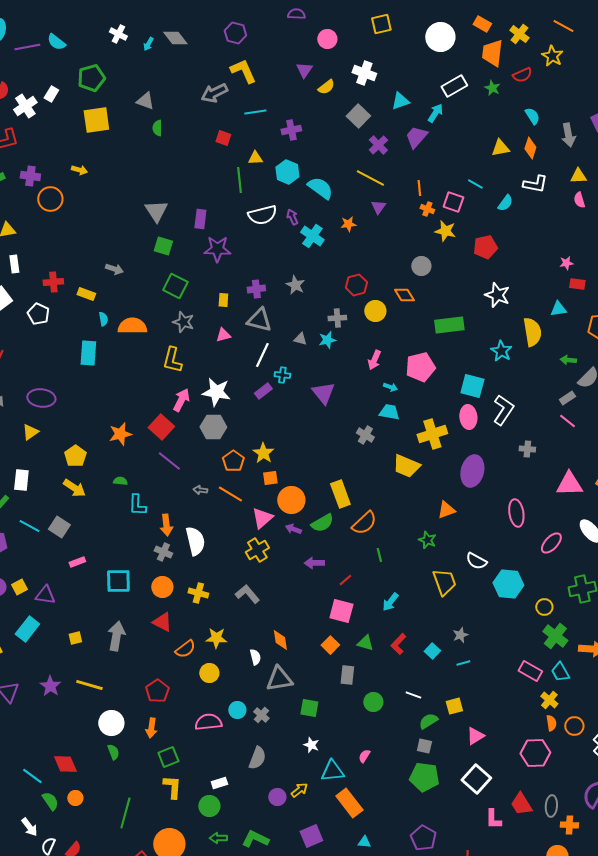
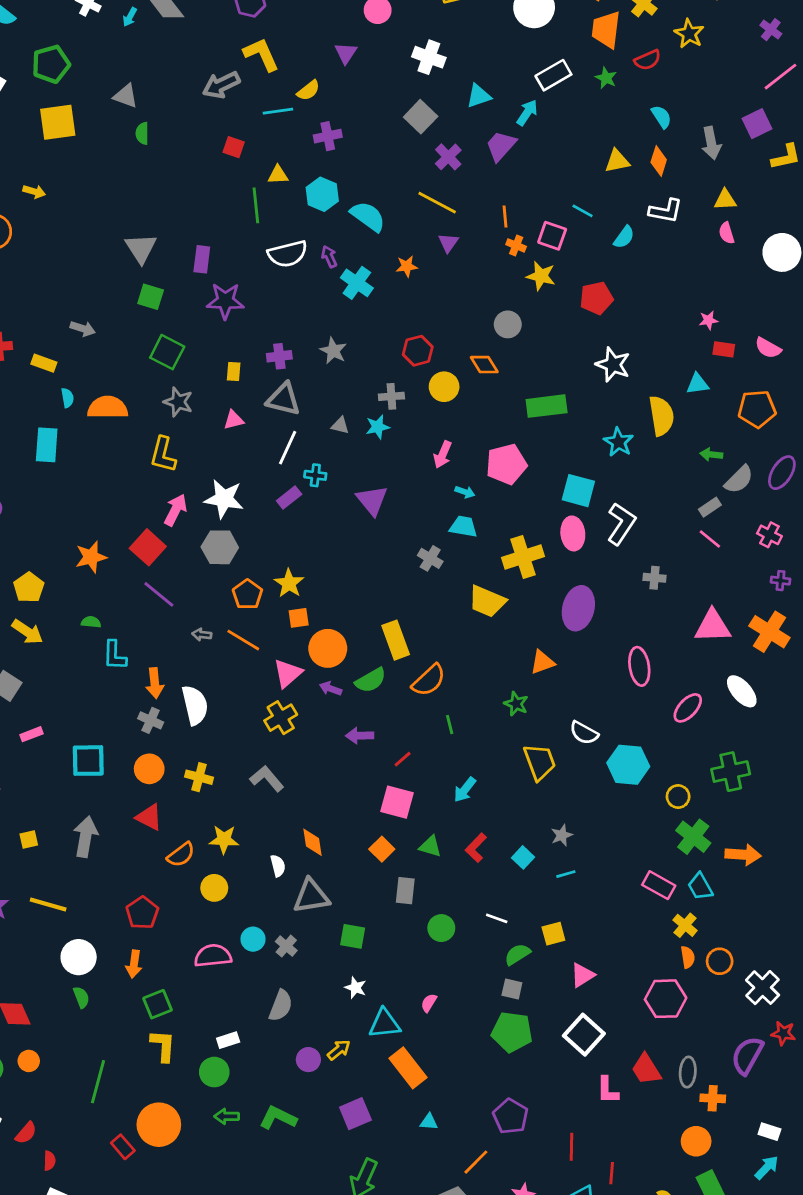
yellow semicircle: (326, 87) -> (308, 90), moved

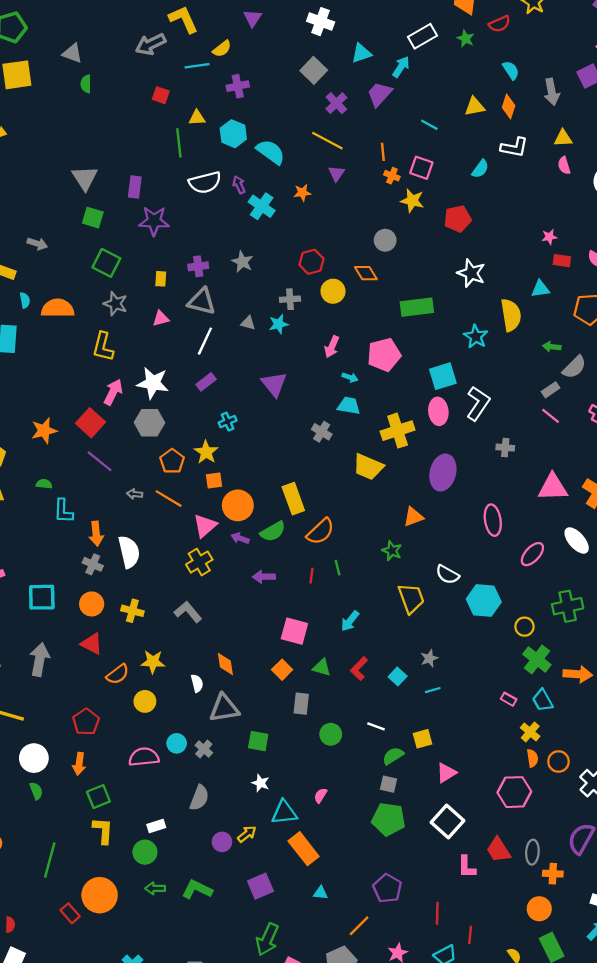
cyan line: (583, 211) -> (429, 125), moved
cyan cross: (315, 475) -> (228, 422), moved, turned -30
cyan square: (578, 491) -> (443, 376), turned -32
red line: (403, 759) -> (311, 576), moved, turned -42
pink rectangle: (659, 885) -> (509, 699), size x0.6

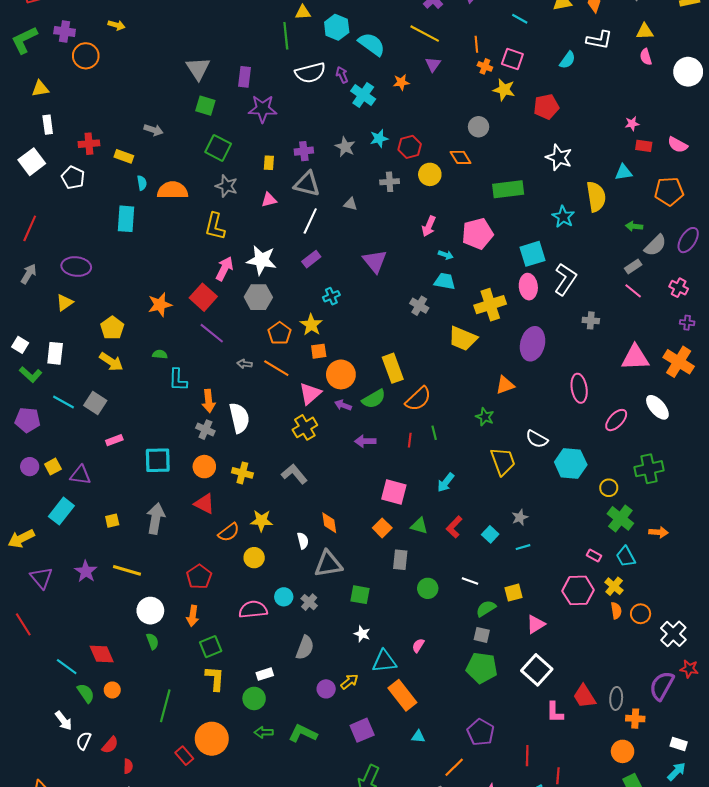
cyan star: (279, 324) -> (379, 138), moved
orange arrow: (578, 674) -> (659, 532), size x0.7
pink hexagon: (514, 792) -> (578, 590), moved

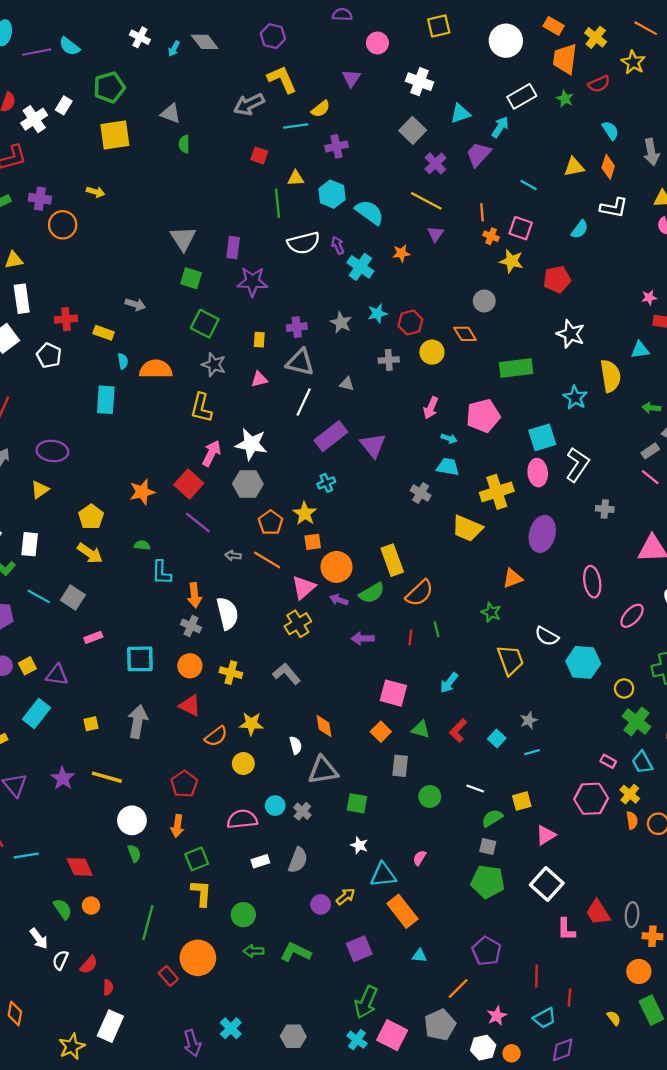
white rectangle: (48, 125) -> (22, 299), size x1.4
purple rectangle: (311, 259) -> (331, 436), moved, size x1.6
cyan line: (67, 667) -> (26, 856), moved, turned -45
white rectangle: (265, 674) -> (260, 861), moved

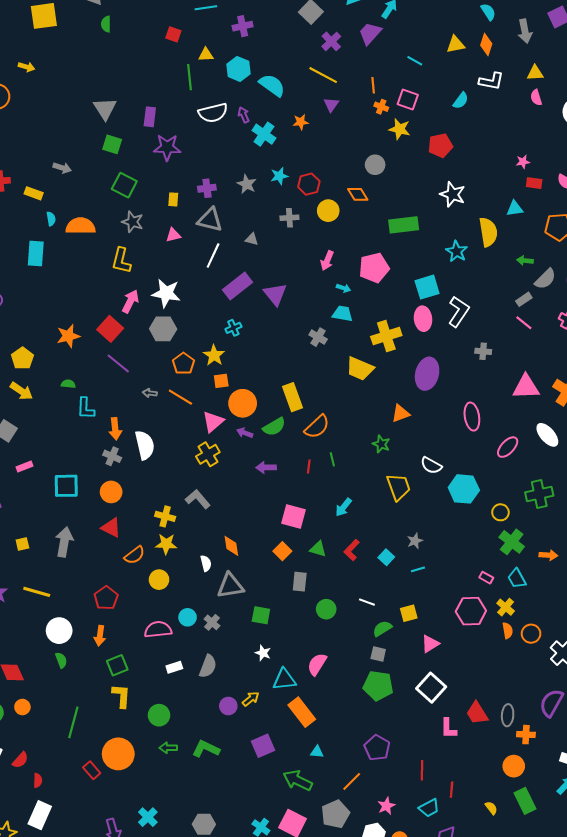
yellow cross: (231, 673) -> (165, 516), moved
pink semicircle: (419, 858) -> (317, 664), size x1.6
green arrow: (366, 1002) -> (298, 780), moved, turned 92

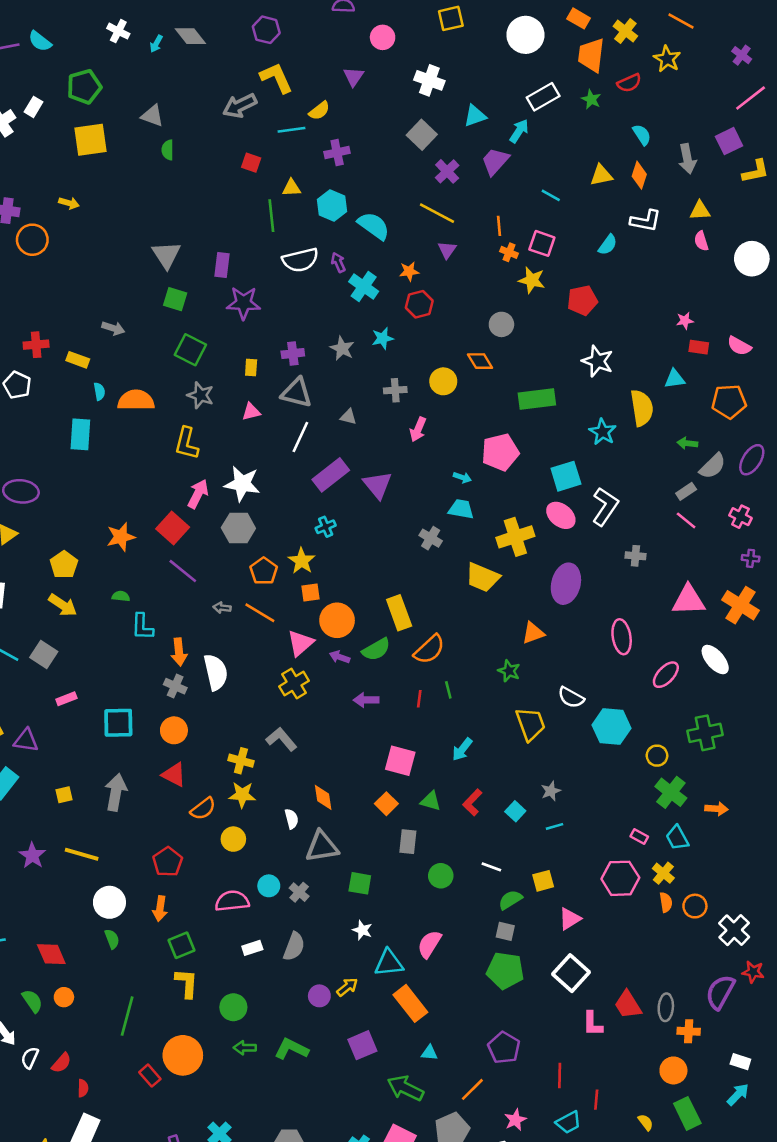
red hexagon: (309, 184) -> (419, 304), moved
pink arrow: (327, 261) -> (418, 429), moved
pink ellipse: (423, 319) -> (561, 515), turned -45

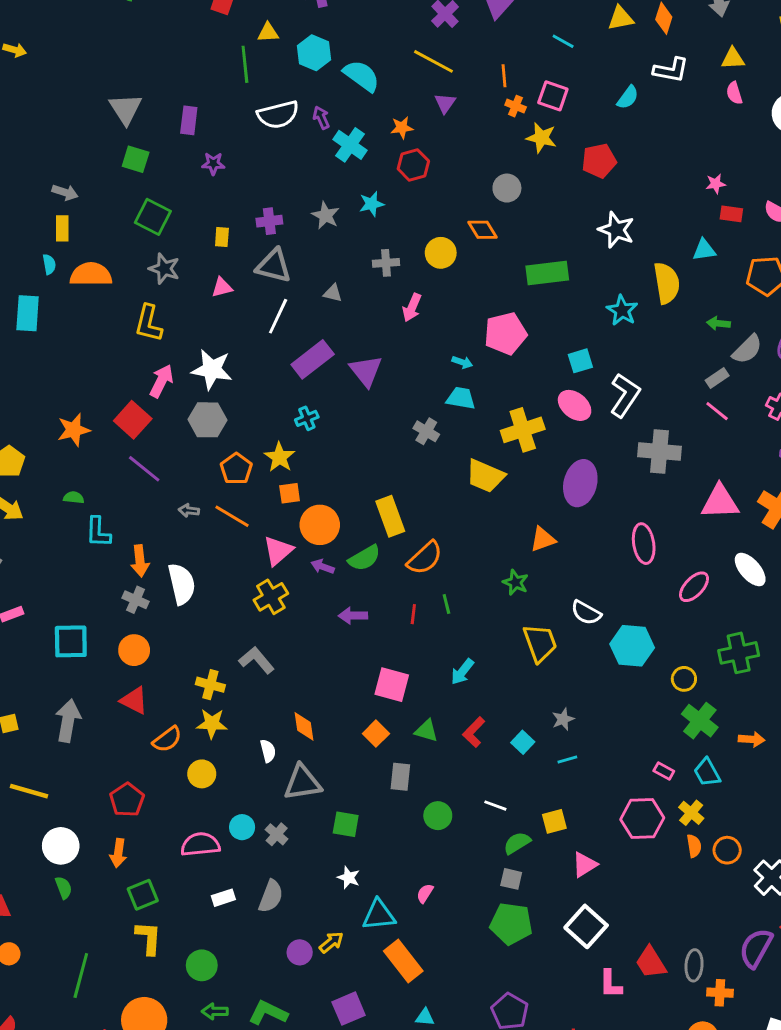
purple star: (243, 303) -> (213, 164), size x0.6
yellow rectangle: (78, 360) -> (62, 228), moved, turned 70
cyan square: (566, 476) -> (580, 361), size x0.7
gray cross: (635, 556) -> (659, 451), size x1.8
pink semicircle: (429, 944) -> (425, 893), size x0.6

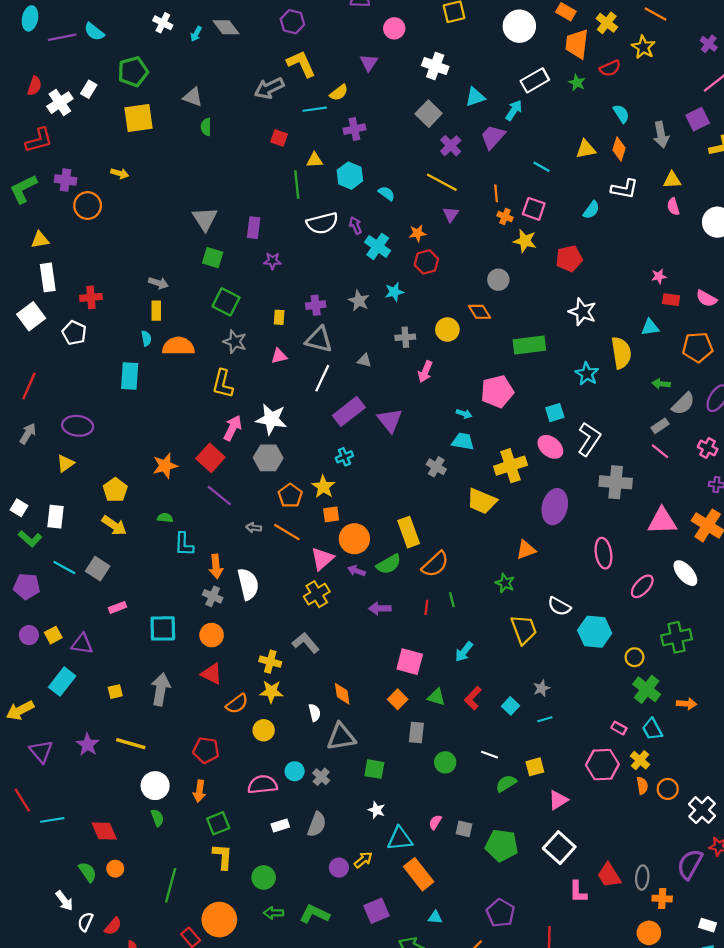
cyan semicircle: (362, 76) -> (387, 193), size x0.6
red pentagon: (127, 800) -> (206, 750), turned -30
gray square: (511, 879) -> (464, 829), moved

